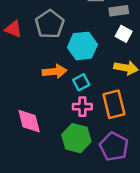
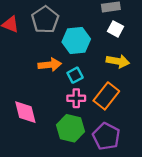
orange rectangle: (114, 104) -> (106, 96), turned 52

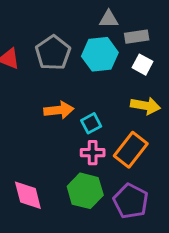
cyan hexagon: (76, 40) -> (100, 54), moved
pink diamond: (25, 112) -> (28, 195), moved

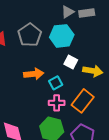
gray triangle: (109, 19) -> (68, 12), turned -32
gray rectangle: (137, 37) -> (87, 13), moved
white square: (143, 65) -> (71, 62), moved

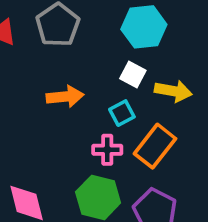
cyan hexagon: (62, 36) -> (144, 27), moved
cyan square: (56, 83) -> (122, 113), moved

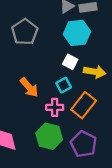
orange arrow: (65, 97) -> (29, 87), moved, turned 55

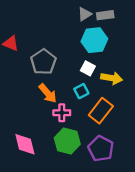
gray pentagon: (25, 32) -> (43, 62), moved
pink cross: (55, 107) -> (62, 113), moved

